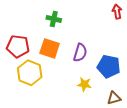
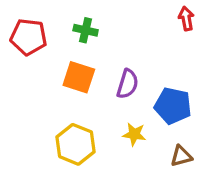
red pentagon: (18, 46) -> (29, 37), moved
yellow hexagon: (30, 73) -> (76, 144), moved

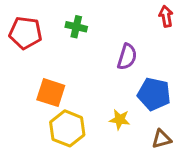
orange square: (79, 77) -> (51, 93), moved
purple semicircle: (128, 84) -> (127, 57), moved

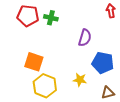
red pentagon: (25, 33) -> (28, 16), moved

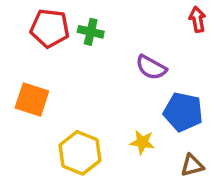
purple semicircle: (85, 38) -> (151, 67), turned 102
orange square: (34, 62) -> (32, 99), moved

